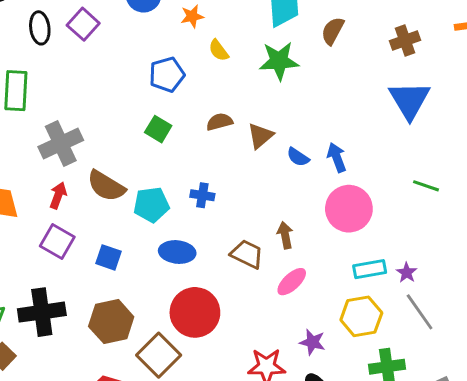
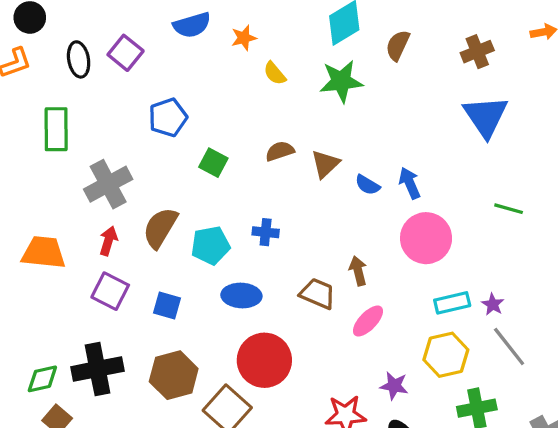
blue pentagon: (167, 75) -> (168, 117), moved
brown semicircle: (106, 186) -> (160, 228), turned 93

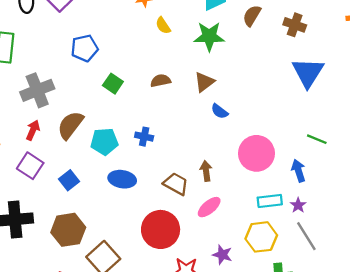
brown cross: (477, 52) -> (295, 25), moved, turned 35
brown triangle: (325, 164) -> (204, 82), moved
blue arrow: (410, 183) -> (298, 171), moved
blue square: (167, 305) -> (69, 180), turned 30
red circle: (264, 360) -> (161, 229), moved

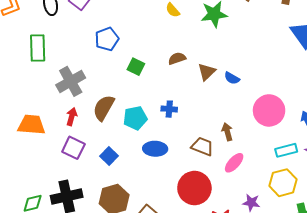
brown triangle: (204, 82) -> (207, 72), moved

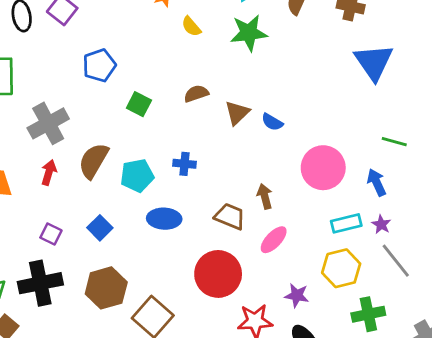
purple square: (73, 148) -> (51, 234), moved, size x0.7

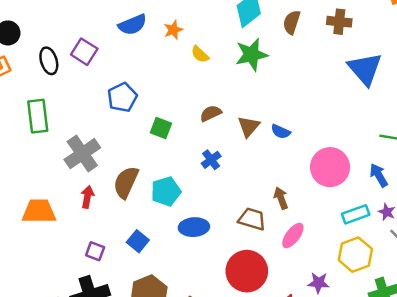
blue cross: (185, 164) -> (211, 160), moved, turned -36

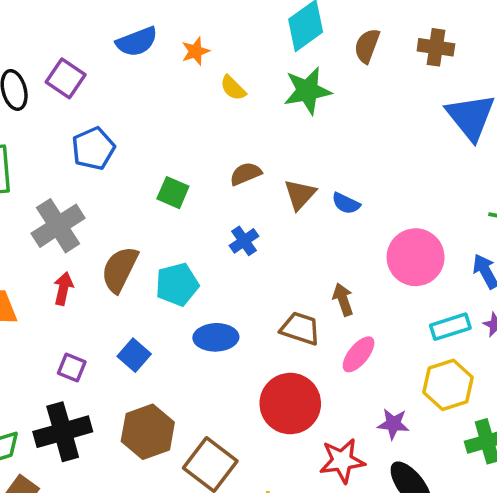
blue pentagon: (122, 97) -> (93, 149), moved

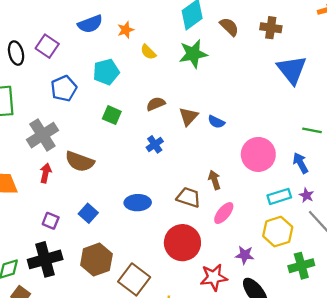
brown semicircle: (367, 46) -> (229, 27), turned 114
brown semicircle: (120, 269) -> (80, 161), turned -96
cyan pentagon: (177, 284) -> (106, 72), moved

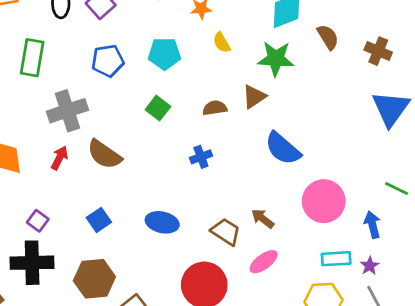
brown triangle: (188, 116) -> (254, 97), moved
blue semicircle: (216, 122) -> (283, 149), size x1.8
brown arrow: (214, 180) -> (263, 219), turned -48
purple square: (51, 221) -> (38, 221), moved

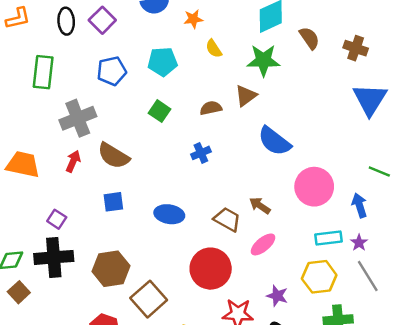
blue square: (99, 220) -> (113, 202), moved, turned 30

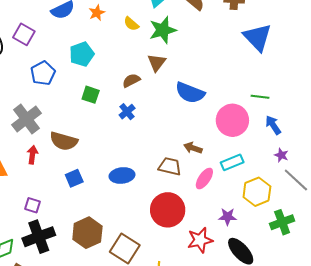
yellow semicircle: (214, 49) -> (131, 24), moved
blue cross: (201, 153) -> (127, 112), moved
green line: (379, 171) -> (260, 97), moved
cyan rectangle: (328, 238) -> (232, 162), moved

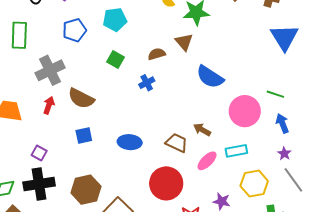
brown triangle: (157, 63) -> (184, 42), turned -30

